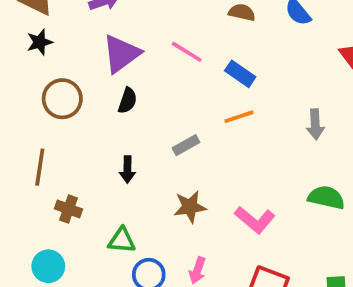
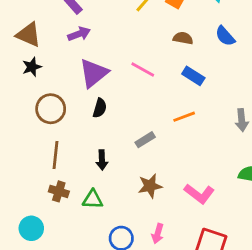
blue rectangle: (240, 74) -> (193, 76), moved
brown line: (40, 167) -> (56, 155), moved
green triangle: (122, 240) -> (93, 199), moved
cyan circle: (48, 266) -> (31, 228), moved

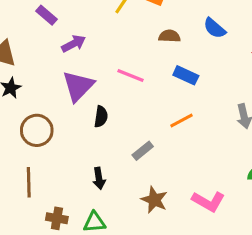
purple arrow: (79, 34) -> (74, 44), moved
black semicircle: (100, 108) -> (101, 117), moved
brown line: (56, 155) -> (29, 182), moved
brown star: (150, 186) -> (154, 200), turned -30

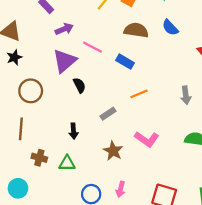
brown semicircle: (169, 36) -> (136, 30), size x1.5
pink line: (130, 75) -> (92, 47), moved
blue rectangle: (186, 75) -> (125, 62), moved
black semicircle: (101, 117) -> (79, 85), turned -42
pink L-shape: (208, 201) -> (147, 139), moved

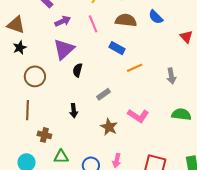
pink line: (92, 47) -> (93, 24), moved, turned 42
black semicircle: (79, 85) -> (78, 70), turned -136
orange line: (139, 94) -> (135, 68), moved
green triangle: (67, 163) -> (61, 157), moved

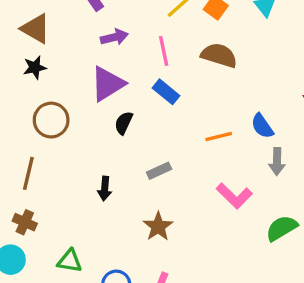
blue semicircle: (156, 17) -> (262, 126), moved
blue rectangle: (117, 48) -> (166, 92), moved
green semicircle: (181, 114) -> (282, 228), turned -48
pink L-shape: (138, 116) -> (234, 196), moved
brown cross: (44, 135) -> (25, 222), moved

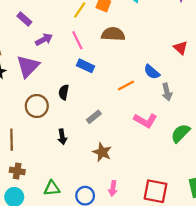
purple triangle: (108, 84) -> (28, 66), moved
brown circle: (51, 120) -> (37, 106), moved

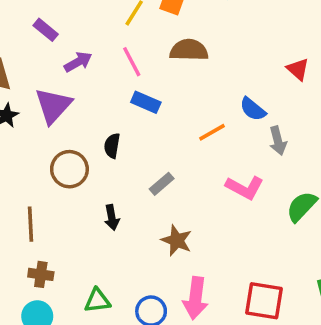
pink arrow: (113, 188) -> (195, 298), size x1.6

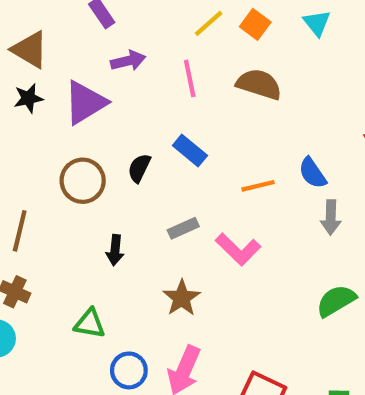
blue rectangle: (146, 102) -> (190, 151), moved
pink L-shape: (245, 188) -> (238, 249), moved
green triangle: (97, 301) -> (90, 324), moved

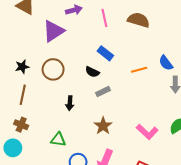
black star: (28, 98) -> (22, 67), moved
black semicircle: (139, 168) -> (92, 72), moved, turned -88
pink L-shape: (238, 249) -> (147, 132), moved

